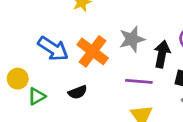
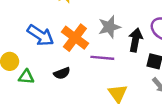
purple line: (139, 81) -> (102, 58), moved
green triangle: (37, 96) -> (26, 77), turned 35

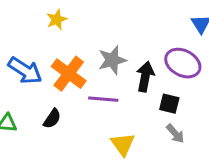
black semicircle: (62, 73) -> (52, 119), turned -35

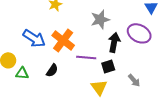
gray star: (112, 60) -> (100, 19), moved
black square: (169, 104) -> (108, 66), moved, turned -32

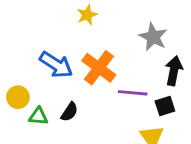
gray star: (100, 19) -> (153, 37), turned -30
black semicircle: (52, 70) -> (69, 112), moved

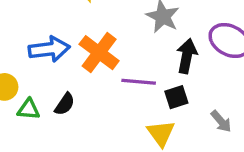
blue arrow: (56, 65) -> (49, 49), turned -40

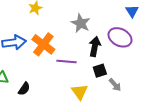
black square: (176, 97) -> (100, 71), moved
black semicircle: (65, 104) -> (24, 89), moved

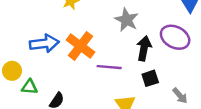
gray arrow: (115, 85) -> (180, 96), moved

